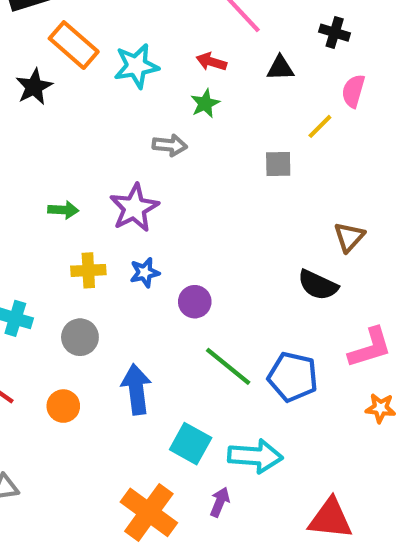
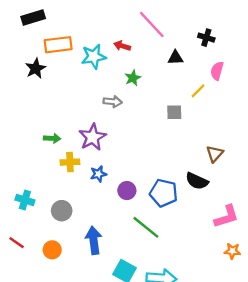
orange rectangle: (74, 45) -> (58, 45), turned -48
red arrow: (211, 62) -> (122, 46), moved
yellow cross: (88, 270) -> (70, 162), moved
blue pentagon: (293, 377) -> (164, 193), moved

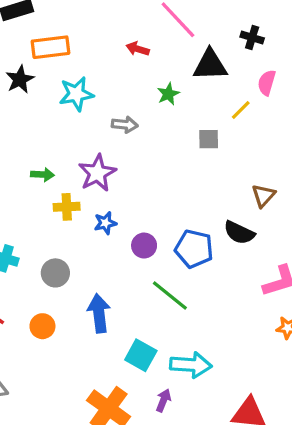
cyan star: (94, 57) -> (76, 94), moved
black triangle: (175, 58) -> (210, 65), size x1.6
green star: (133, 78) -> (168, 94), moved

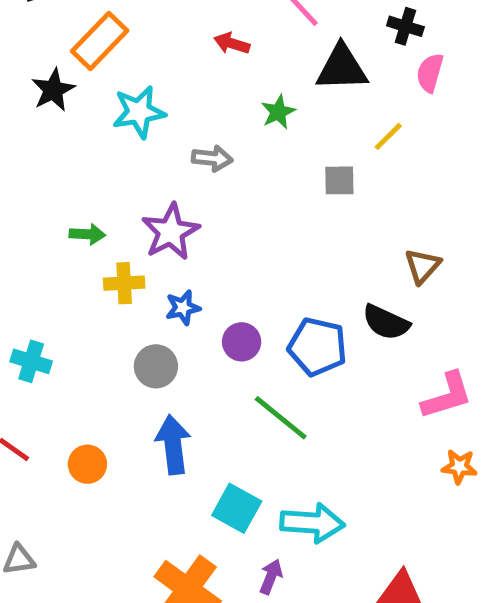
orange rectangle: (51, 47) -> (100, 41), turned -39
pink semicircle: (267, 83) -> (430, 73), moved
gray circle: (55, 273) -> (156, 366), moved

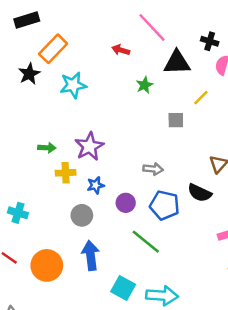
gray arrow: (212, 158) -> (153, 169), moved
orange circle: (87, 464) -> (47, 265), size x1.6

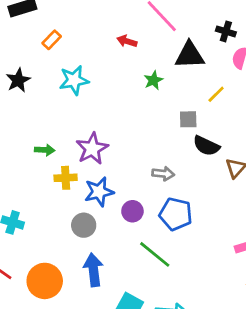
orange rectangle: (53, 49) -> (52, 40), size x0.6
black star: (29, 74) -> (18, 80), moved
blue star: (96, 185) -> (99, 192), size x1.5
black semicircle: (200, 193) -> (206, 146), moved

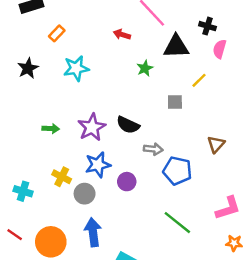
black semicircle: (206, 146) -> (128, 125), moved
yellow cross: (66, 178) -> (62, 177), moved, turned 30
blue pentagon: (176, 214) -> (177, 171), moved
green line: (155, 254) -> (177, 223), moved

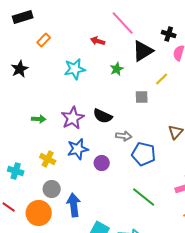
black triangle: (176, 47) -> (143, 51), turned -30
cyan star: (76, 68) -> (75, 69), moved
gray circle: (85, 194) -> (52, 189), moved

